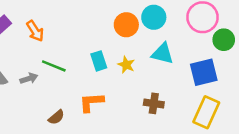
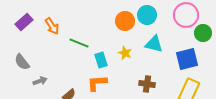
cyan rectangle: (99, 61) -> (101, 60), moved
green line: (54, 66) -> (79, 43), moved
gray arrow: (29, 78) -> (40, 81), moved

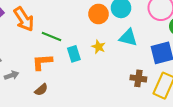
orange arrow: (52, 26) -> (24, 19), size x1.4
orange L-shape: (97, 83) -> (42, 62), moved
brown cross: (147, 84) -> (138, 78), moved

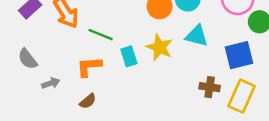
yellow star: (98, 47) -> (160, 47), size x1.5

